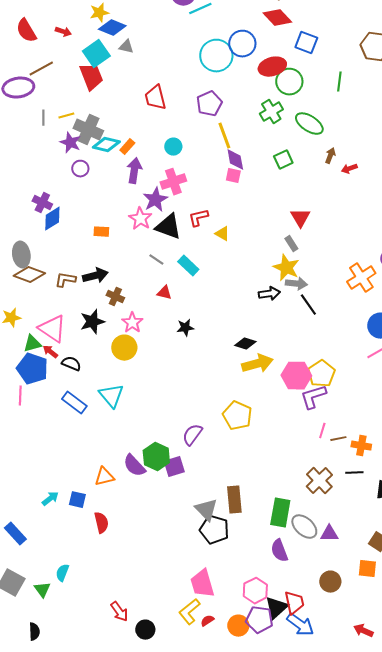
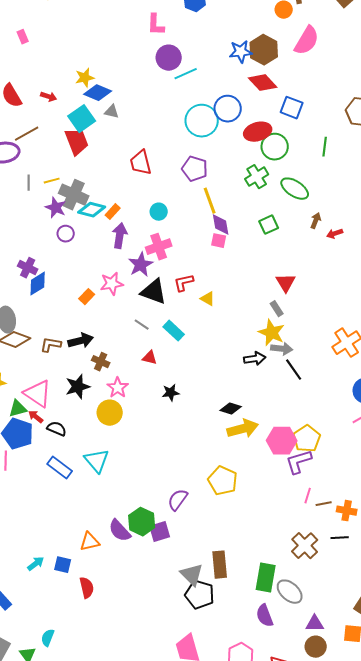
purple pentagon: (209, 104) -> (195, 169), turned -30
pink star: (140, 219) -> (112, 284), moved, turned 30
orange rectangle: (101, 232) -> (87, 297), turned -49
purple triangle: (329, 534) -> (315, 624), moved

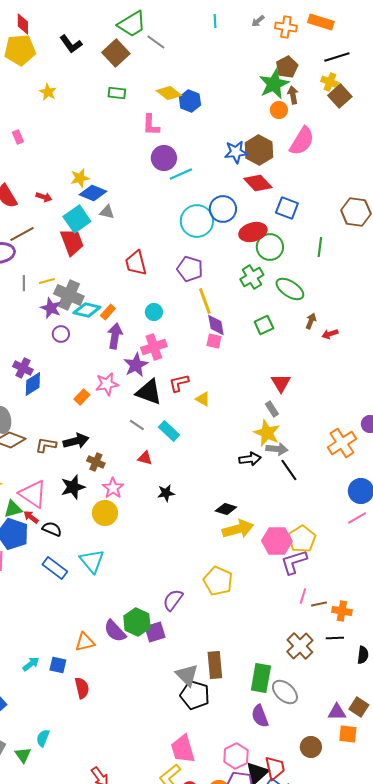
purple triangle: (315, 624) -> (337, 712), moved

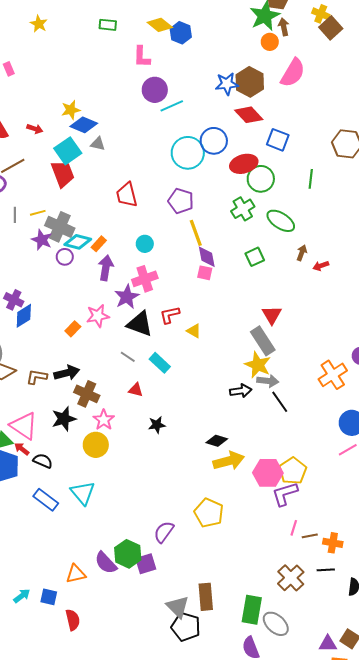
purple circle: (61, 334) -> (65, 257), moved
gray rectangle: (272, 409) -> (263, 341), size x1.8
brown cross: (96, 462) -> (87, 394), size x1.4

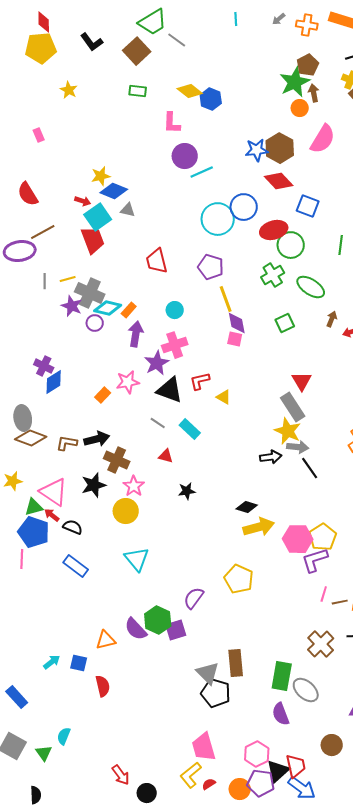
red arrow: (35, 129) -> (83, 201), moved
cyan triangle: (83, 493) -> (137, 559), moved

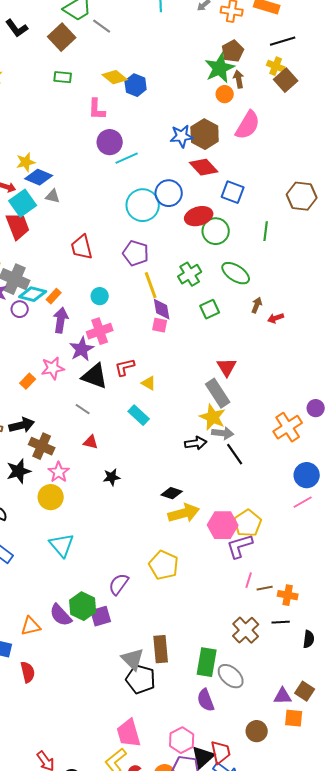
green cross: (273, 275) -> (190, 274), moved
cyan rectangle: (190, 429) -> (139, 415), moved

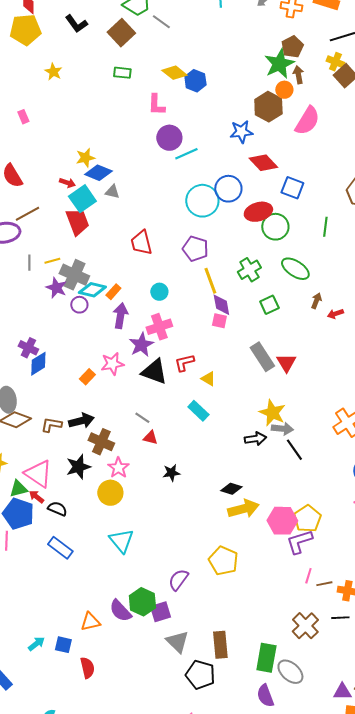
brown hexagon: (205, 134) -> (268, 107), moved
gray rectangle: (218, 393) -> (262, 357), moved
gray line: (83, 409) -> (142, 418), moved
gray triangle: (133, 659) -> (177, 642), moved

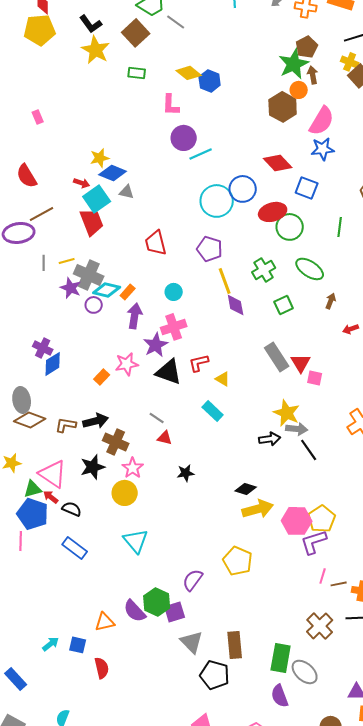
yellow star: (53, 72) -> (96, 50), moved, size x1.6
blue star: (241, 132) -> (323, 149), moved
red arrow: (335, 314) -> (351, 329), moved
pink square: (219, 321) -> (315, 378), moved

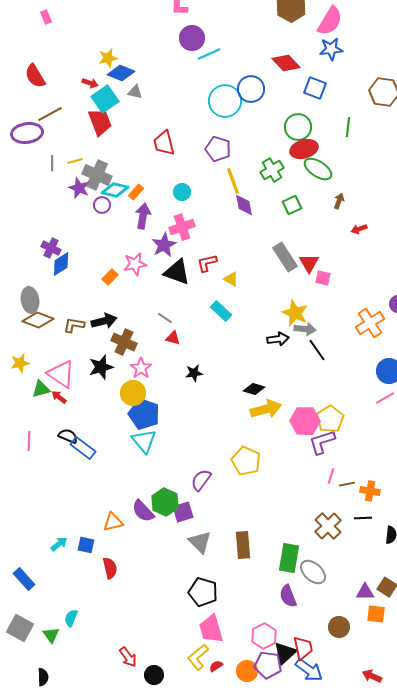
red ellipse: (273, 212) -> (304, 149), moved
black semicircle: (72, 509) -> (68, 436), moved
blue pentagon: (33, 514) -> (144, 414), moved
black pentagon: (215, 675) -> (203, 592), moved

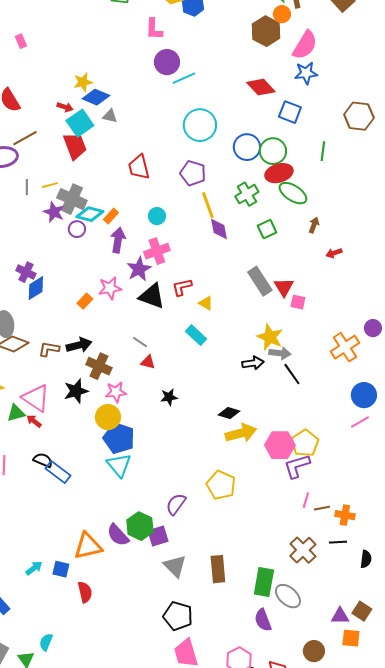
blue circle: (251, 89) -> (247, 147), moved
pink star: (141, 368) -> (116, 392), turned 30
orange triangle: (113, 522) -> (88, 546), size x1.4

